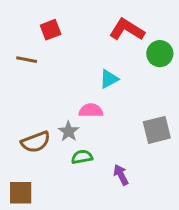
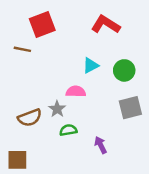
red square: (51, 30) -> (42, 24), size x1.5
green circle: (160, 54) -> (124, 70), moved

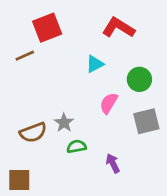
brown line: (22, 49) -> (25, 56), turned -35
cyan triangle: (91, 65) -> (95, 64), moved
pink semicircle: (76, 92) -> (109, 103), moved, turned -60

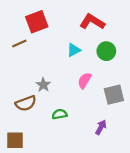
green circle: (139, 79) -> (106, 51), moved
gray star: (64, 123) -> (43, 85), moved
purple arrow: (113, 163) -> (101, 127), moved, turned 56

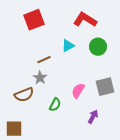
brown line: (19, 44) -> (44, 60), moved
pink semicircle: (85, 80) -> (78, 91), moved
green semicircle: (60, 114) -> (55, 105), turned 128

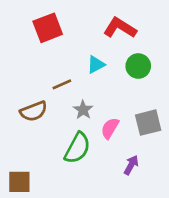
gray star: (40, 78) -> (83, 110), moved
brown semicircle: (24, 95) -> (34, 111), moved
green semicircle: (55, 105) -> (77, 148), size x1.6

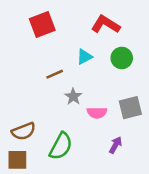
brown semicircle: (34, 111) -> (24, 131), moved
pink semicircle: (110, 128) -> (97, 113), turned -120
green semicircle: (77, 148) -> (61, 146), moved

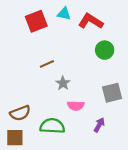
cyan triangle: (84, 57) -> (64, 14), moved, turned 40
pink semicircle: (97, 113) -> (76, 106), moved
green semicircle: (61, 146) -> (52, 126), turned -115

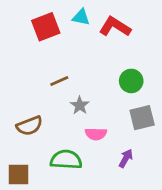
green circle: (105, 50) -> (131, 81), moved
brown semicircle: (20, 113) -> (29, 126), moved

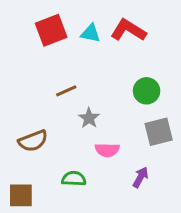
cyan triangle: (81, 17) -> (90, 33), moved
green semicircle: (66, 160) -> (74, 179), size x0.7

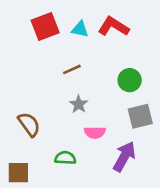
brown line: (66, 91) -> (72, 69), moved
brown semicircle: (33, 141) -> (29, 124), turned -105
purple arrow: (140, 177) -> (124, 157), size x1.6

